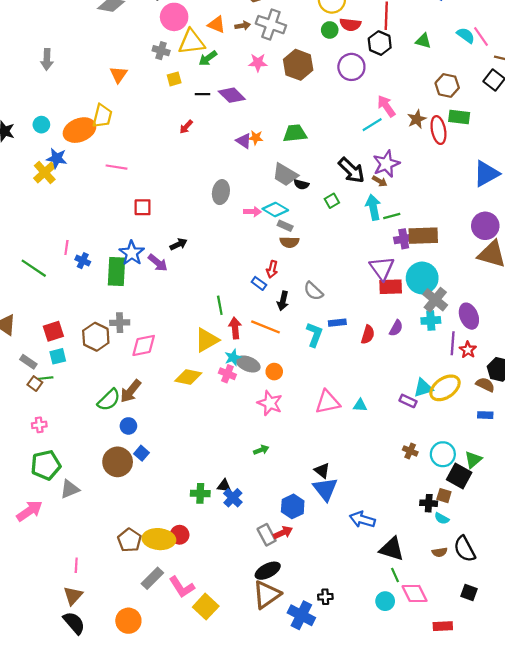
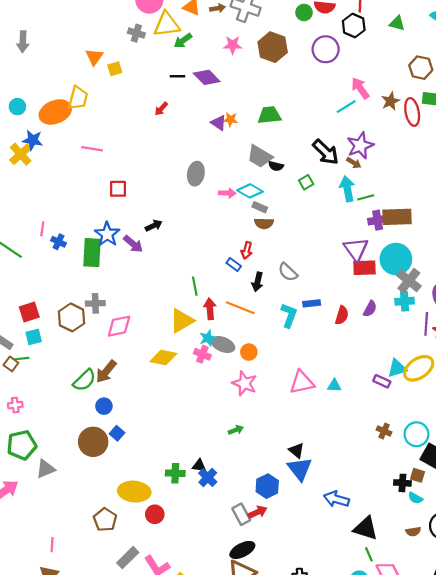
yellow square: (174, 79) -> (115, 69), moved
yellow ellipse: (159, 539) -> (134, 492), moved

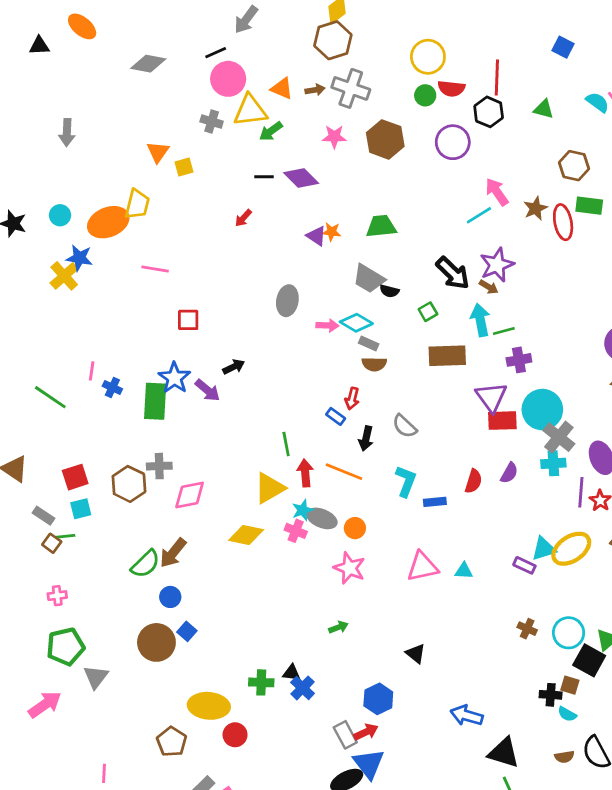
brown rectangle: (397, 217) -> (447, 356), moved
blue rectangle: (312, 303) -> (435, 502), moved
gray triangle: (46, 469) -> (96, 677), turned -30
blue triangle: (300, 469) -> (369, 764), moved

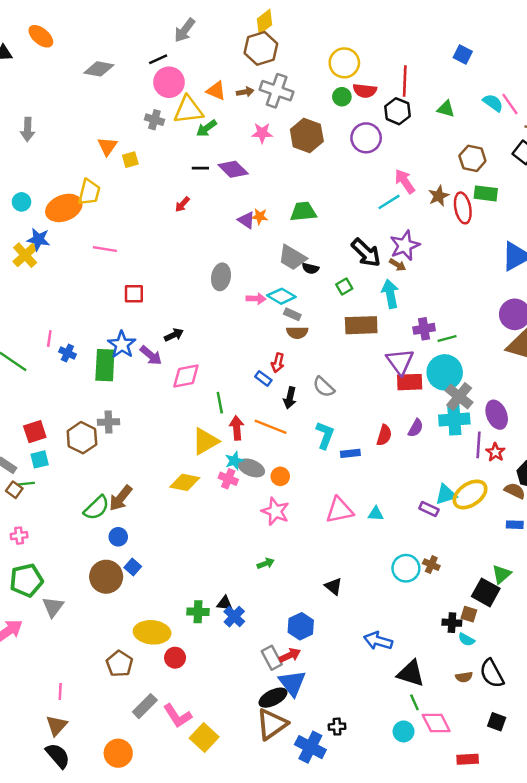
green line: (504, 331) -> (447, 339), moved
cyan cross: (553, 463) -> (454, 420), size x1.4
pink diamond: (190, 495) -> (186, 376), moved
cyan circle: (569, 633) -> (406, 568), moved

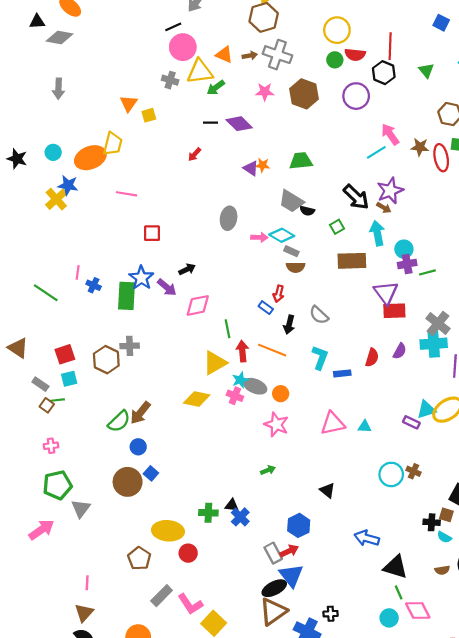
gray diamond: (99, 69) -> (60, 38), moved
green triangle: (446, 109) -> (426, 71), turned 35
brown star: (439, 196) -> (420, 147), turned 30
cyan circle: (445, 372) -> (404, 249), moved, size x0.6

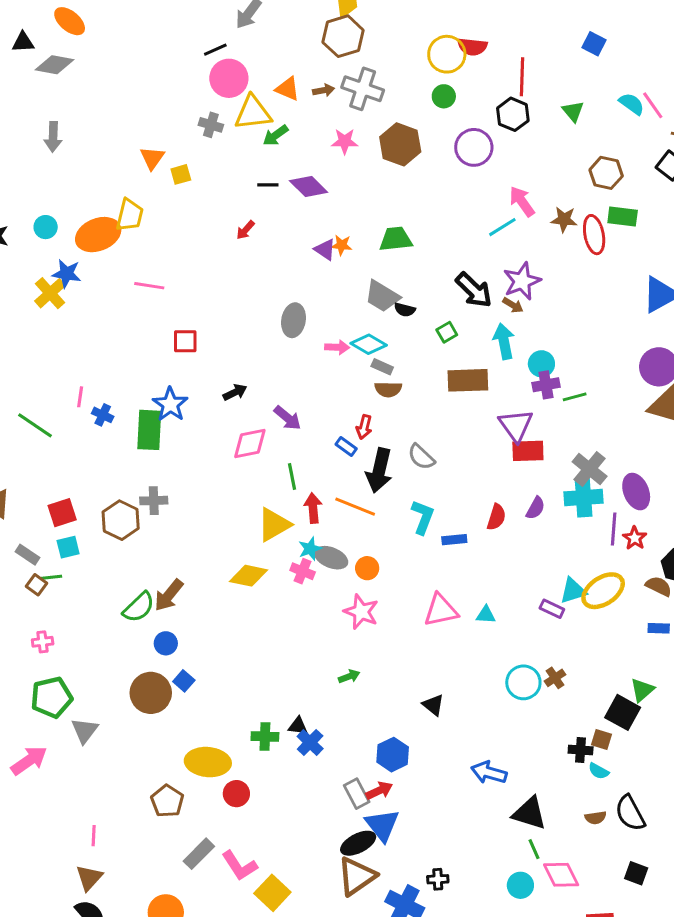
red semicircle: (355, 55) -> (472, 47), moved
purple arrow: (167, 287) -> (287, 418), moved
black arrow: (289, 325) -> (379, 470), size x1.6
brown cross: (414, 471) -> (555, 678), turned 32

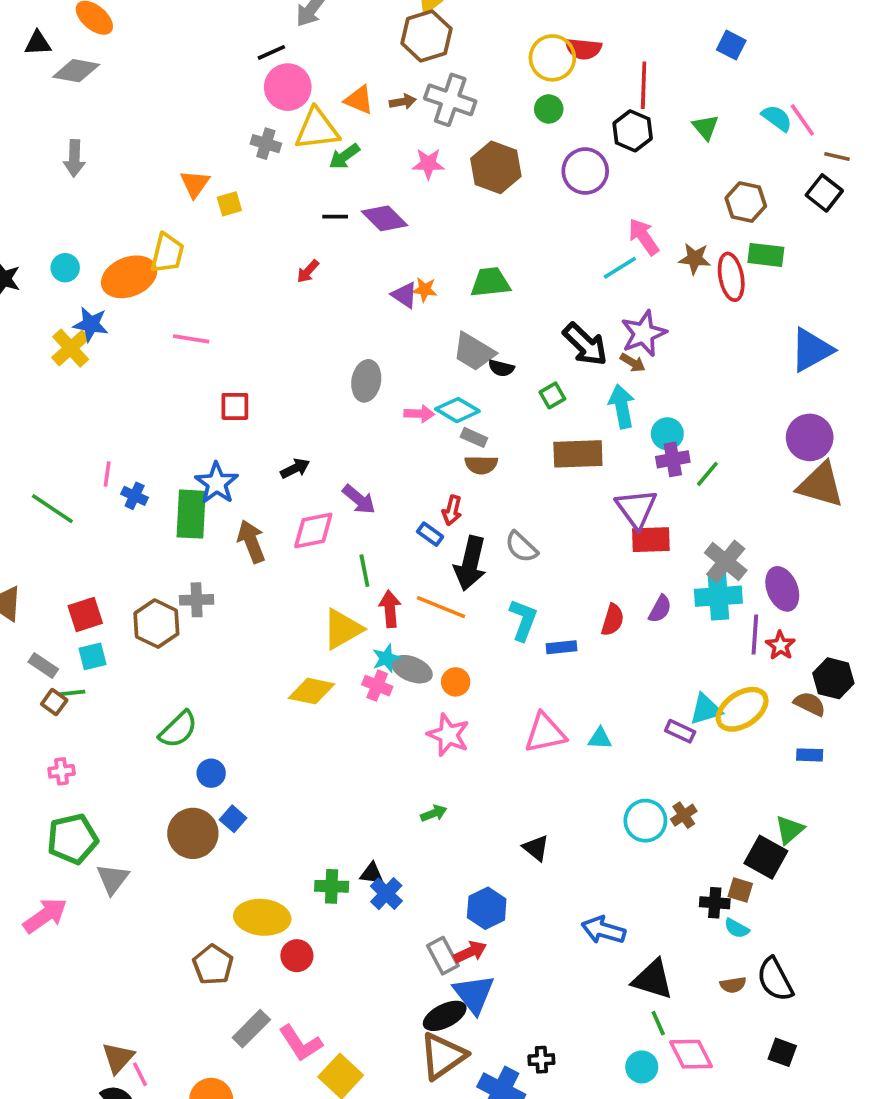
green line: (575, 397) -> (707, 474), turned -35
brown arrow: (169, 595) -> (251, 541), moved, turned 120
pink line: (94, 836) -> (140, 1074), moved, turned -30

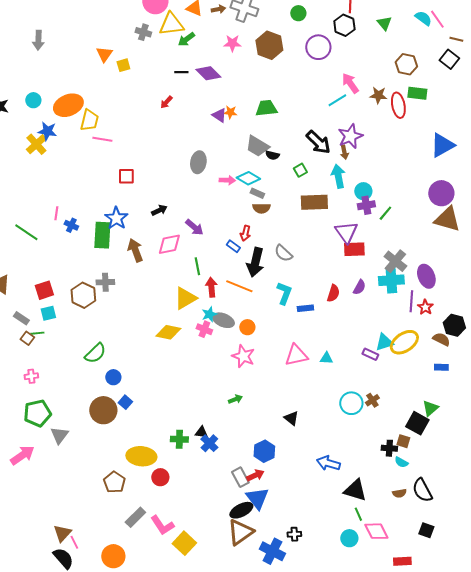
yellow trapezoid: (167, 253) -> (89, 120), moved
brown arrow: (633, 363) -> (344, 152), turned 48

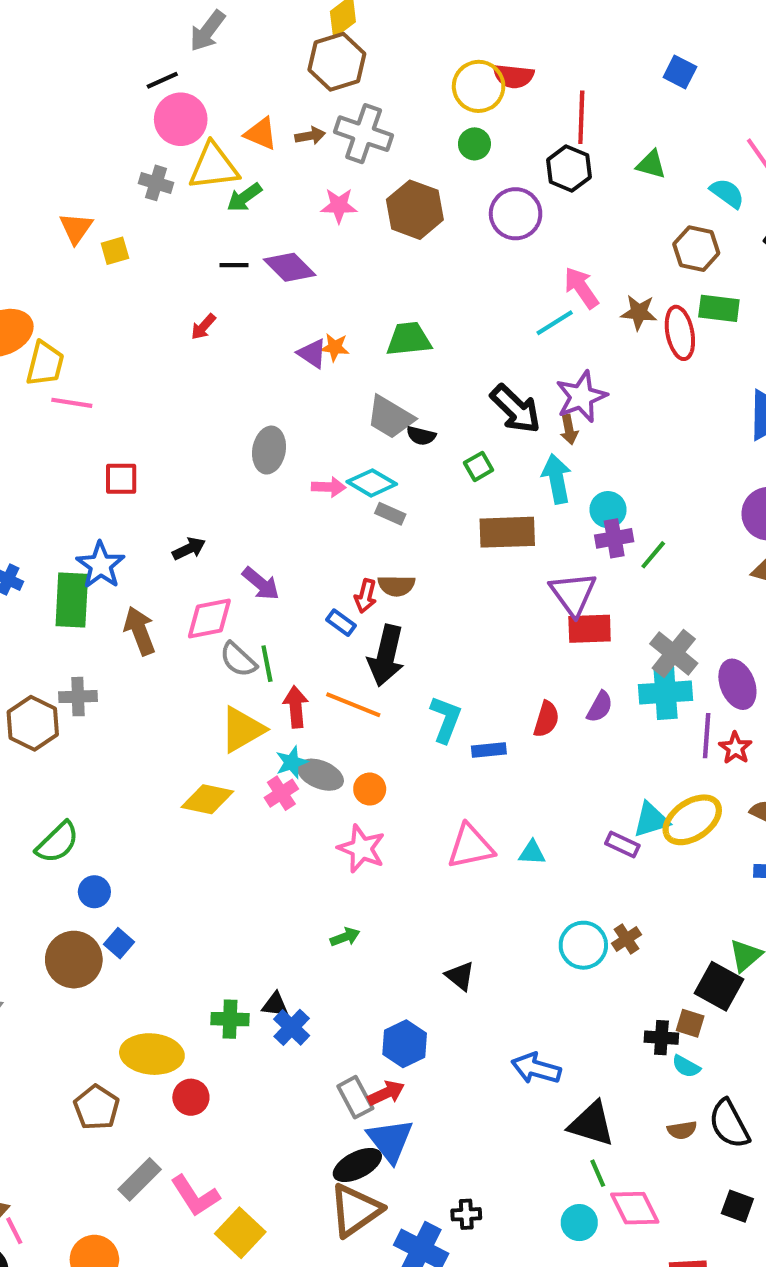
cyan semicircle: (423, 18) -> (727, 193), moved
green triangle: (384, 23) -> (651, 164), turned -35
brown semicircle: (261, 208) -> (396, 586), moved
gray semicircle: (283, 253) -> (238, 660), moved
pink cross: (204, 329) -> (281, 793), turned 35

